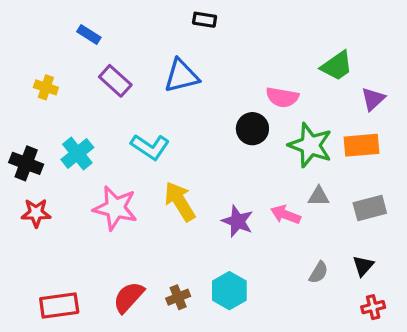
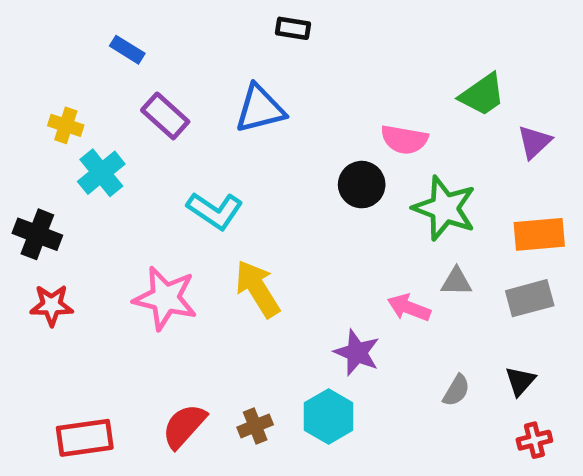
orange rectangle: (362, 145) -> (539, 234), moved
cyan cross: (77, 153) -> (101, 173), moved
purple star: (238, 221) -> (357, 353), moved

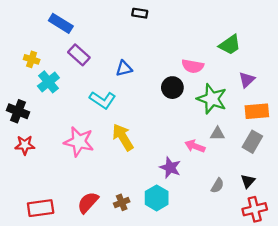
blue rectangle: (127, 50) -> (61, 23), size x1.5
blue triangle: (260, 109) -> (124, 68), moved, size x0.7
purple triangle: (534, 142) -> (247, 80), moved
gray rectangle: (530, 298) -> (252, 142), turned -45
red cross: (534, 440) -> (255, 209), size x1.5

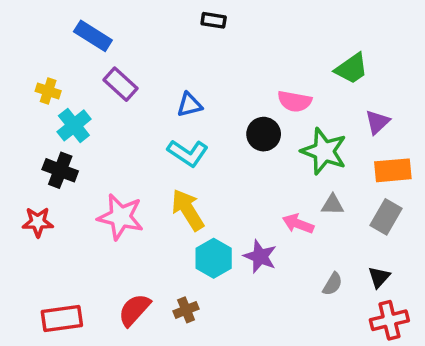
cyan L-shape: (103, 100) -> (188, 153), moved
black cross: (18, 111) -> (60, 170), moved
cyan hexagon: (157, 198) -> (214, 258), moved

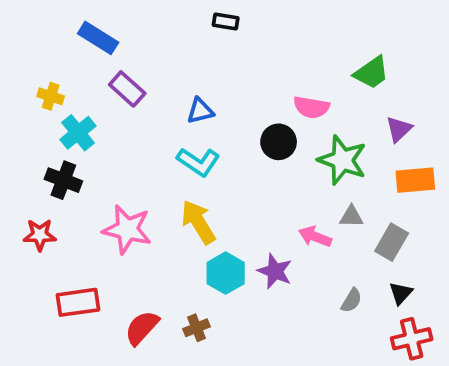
gray rectangle: (386, 217) -> (392, 242), moved
red rectangle: (62, 319) -> (78, 302), moved

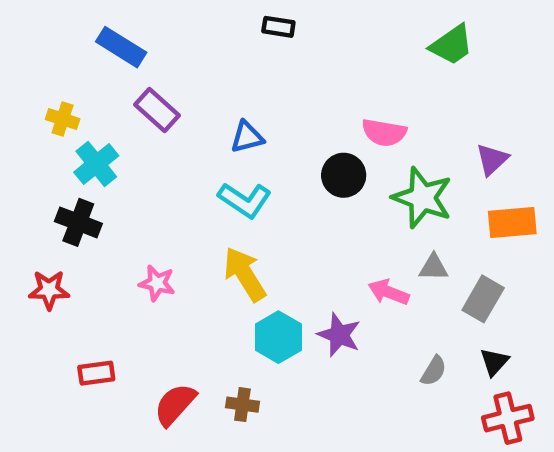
green trapezoid: (372, 73) -> (452, 45), moved
pink star: (127, 229) -> (157, 283), size x0.6
red rectangle: (78, 302) -> (96, 373), size x0.7
brown cross: (196, 328) -> (242, 405), turned 30

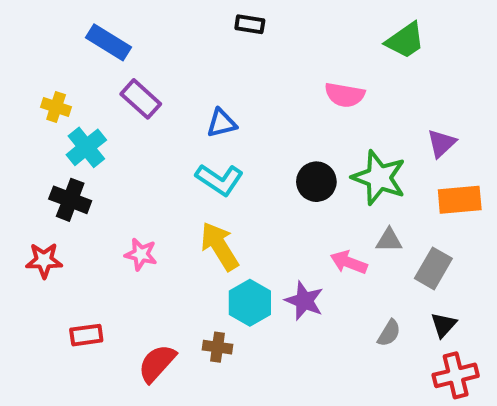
pink semicircle: (384, 133) -> (345, 95), moved
black circle: (344, 175) -> (316, 182), moved
brown cross: (242, 405) -> (218, 347), moved

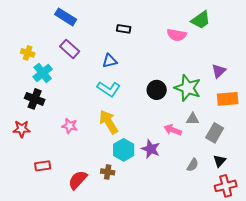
black rectangle: (250, 24) -> (124, 29), moved
blue rectangle: (109, 42) -> (66, 17), moved
pink semicircle: (345, 95) -> (177, 35), moved

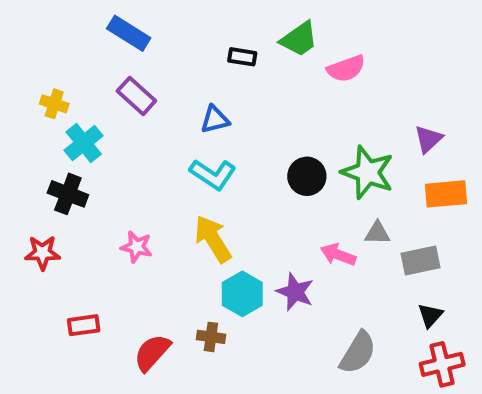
green trapezoid: (201, 20) -> (299, 39), moved
pink semicircle: (177, 35) -> (346, 69), turned -30
gray rectangle: (215, 133) -> (421, 261), turned 48
gray semicircle: (193, 165) -> (358, 353), moved, size x1.6

